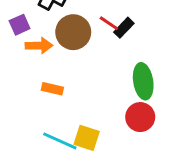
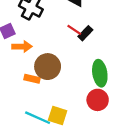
brown circle: (73, 32) -> (48, 67), moved

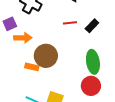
red line: (74, 30) -> (70, 23), turned -40
black rectangle: (85, 33) -> (92, 26), moved

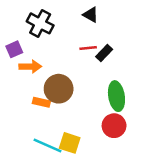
black rectangle: (92, 26) -> (104, 53), moved

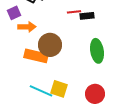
black rectangle: (104, 53) -> (87, 16), turned 40
orange rectangle: (41, 102) -> (36, 56), size x1.6
red circle: (114, 126) -> (95, 94), moved

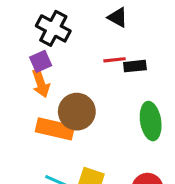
purple square: (14, 13) -> (41, 61), moved
orange arrow: (27, 27) -> (41, 83), turned 72

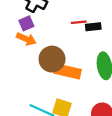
orange arrow: (41, 83) -> (26, 39), turned -48
orange rectangle: (55, 129) -> (68, 71), moved

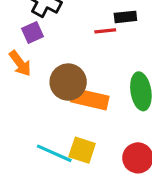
black rectangle: (93, 27) -> (125, 17), moved
orange arrow: (26, 39) -> (20, 63), moved, turned 30

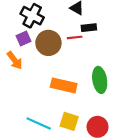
brown circle: (68, 82) -> (48, 43), moved
yellow square: (82, 150) -> (69, 121), moved

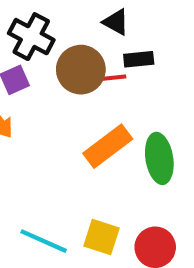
brown circle: (48, 43) -> (81, 70), moved
orange rectangle: (64, 85) -> (108, 146), moved, turned -50

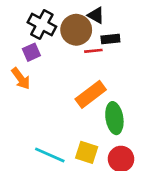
brown circle: (81, 70) -> (76, 30), moved
green ellipse: (159, 158) -> (114, 118), moved

